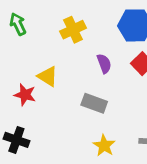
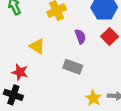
red star: (25, 95) -> (20, 72), moved
yellow star: (104, 146) -> (93, 98), moved

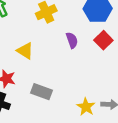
gray rectangle: (73, 67) -> (42, 92), moved

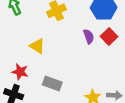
purple semicircle: (72, 40) -> (89, 36), moved

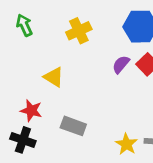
purple semicircle: (89, 36) -> (121, 64), turned -120

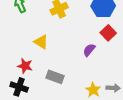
purple semicircle: (121, 64) -> (89, 50), moved

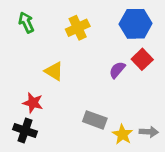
purple semicircle: (89, 50) -> (117, 70), moved
gray rectangle: (55, 77) -> (95, 120), moved

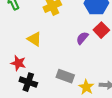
black cross: (25, 130) -> (28, 82), moved

